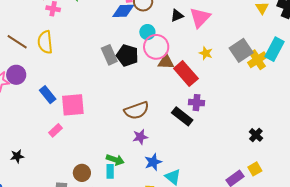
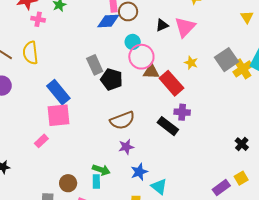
black pentagon: (127, 55) -> (112, 79), moved
blue rectangle: (48, 95) -> (58, 92), moved, size x1.4

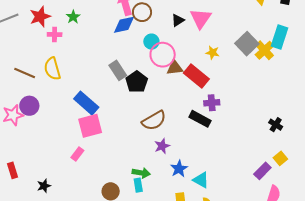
black pentagon: (112, 79) -> (137, 82), turned 30

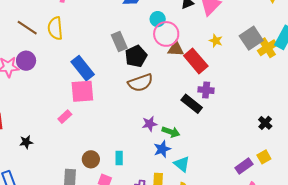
brown semicircle: (154, 121) -> (140, 83), moved
green arrow: (141, 173) -> (171, 132), moved

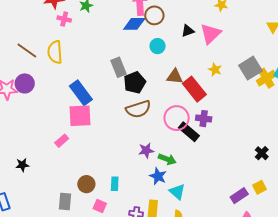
pink circle: (166, 34) -> (177, 118), moved
blue star: (162, 149) -> (158, 176), turned -30

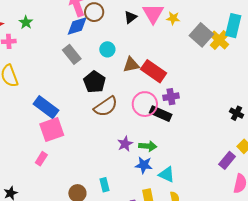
cyan circle: (158, 46) -> (107, 49), moved
gray rectangle: (119, 67) -> (72, 54), moved
yellow star: (215, 70) -> (173, 18), moved

